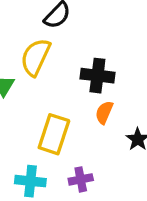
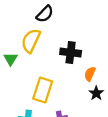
orange semicircle: (104, 112) -> (90, 74), moved

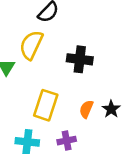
orange semicircle: (90, 74) -> (86, 109), moved

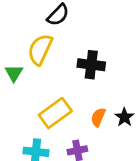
yellow rectangle: (46, 105) -> (55, 113), turned 36

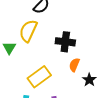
orange semicircle: (98, 117) -> (74, 65), moved

